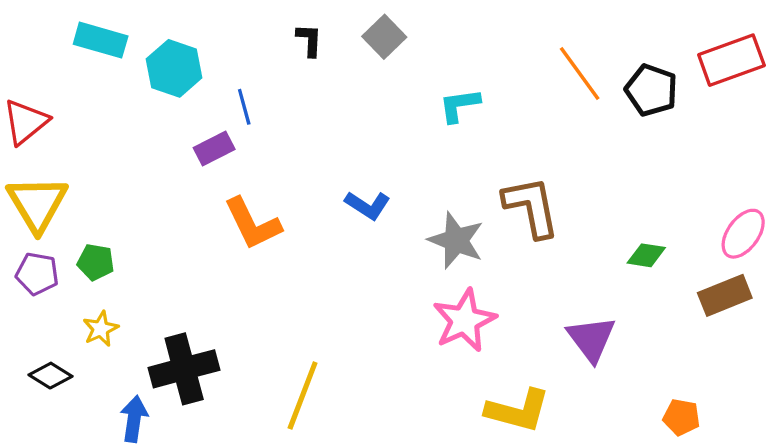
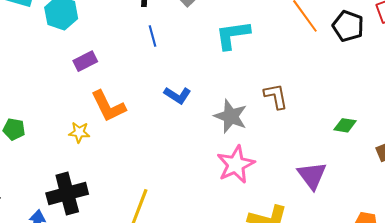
cyan L-shape: (459, 105) -> (233, 35), size x1.4
blue line: (244, 107) -> (152, 36), moved
brown L-shape: (531, 207) -> (276, 96), size x0.7
yellow star: (101, 329) -> (79, 132), moved, turned 30

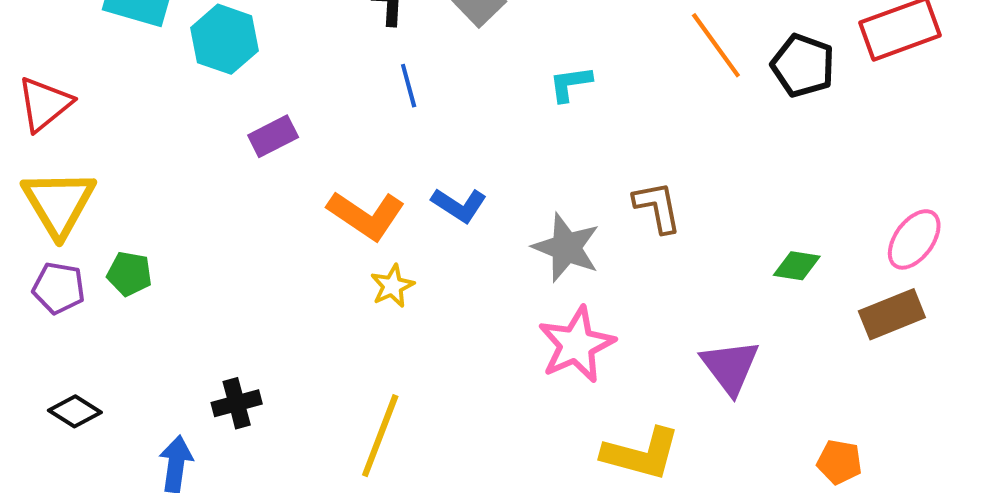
cyan L-shape: (233, 35) -> (570, 84), size x0.6
orange L-shape: (108, 106) -> (366, 215), moved, turned -30
yellow star: (79, 132) -> (392, 286), moved, turned -30
black cross: (67, 194) -> (237, 403), size x0.6

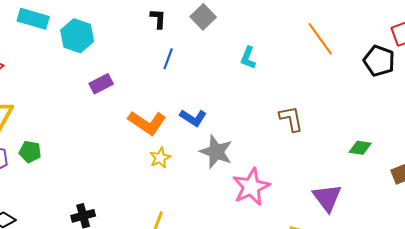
black pentagon: (803, 65) -> (379, 61), moved
cyan L-shape: (570, 84) -> (248, 58), turned -60
blue line: (409, 86) -> (168, 59), turned 35
gray star: (566, 248) -> (216, 152), moved

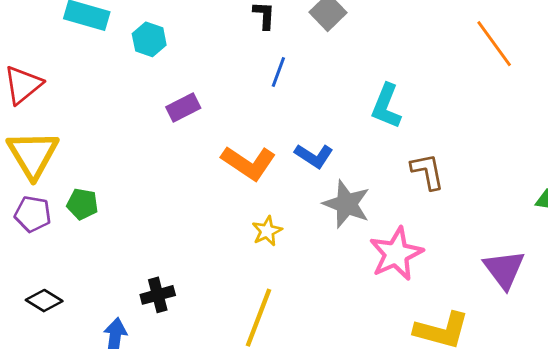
cyan hexagon: (77, 36) -> (149, 39), size x0.7
cyan L-shape: (248, 58) -> (386, 106), moved, size x1.4
brown L-shape: (291, 119) -> (427, 171), moved
yellow star: (160, 158) -> (267, 231), moved

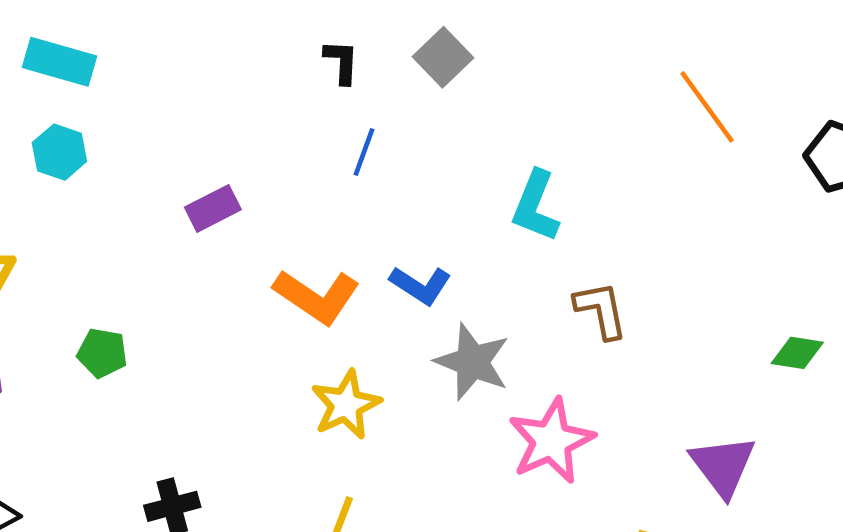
cyan hexagon: (149, 39) -> (59, 152), moved
green pentagon: (82, 204) -> (102, 353), moved
yellow star: (267, 231) -> (346, 405), size x1.4

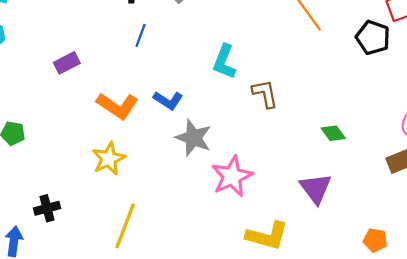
brown L-shape: (601, 310) -> (265, 94), moved
green diamond: (797, 353) -> (333, 133), moved, turned 45
yellow star: (346, 405) -> (109, 159), moved

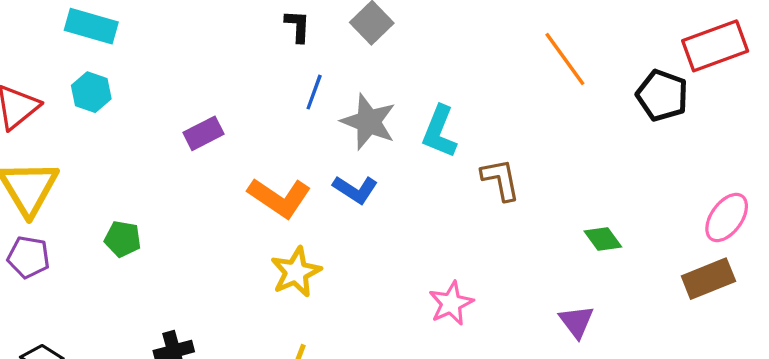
gray star: (193, 138) -> (369, 122), moved
yellow star: (109, 159) -> (296, 272), moved
pink star: (232, 176) -> (451, 303), size x0.7
purple triangle: (316, 188) -> (576, 321), size x0.7

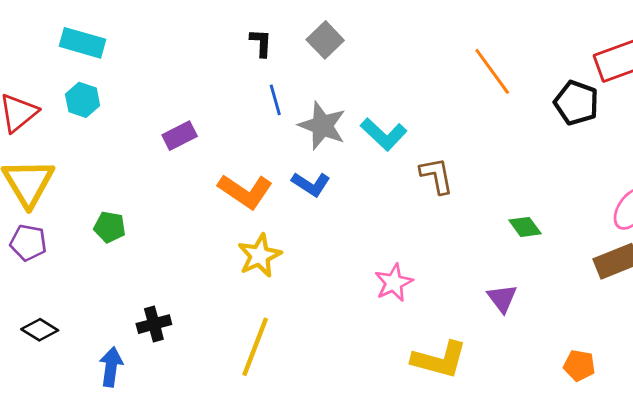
blue line: (314, 92) -> (275, 100), turned -36
cyan L-shape: (439, 132) -> (384, 134), turned -69

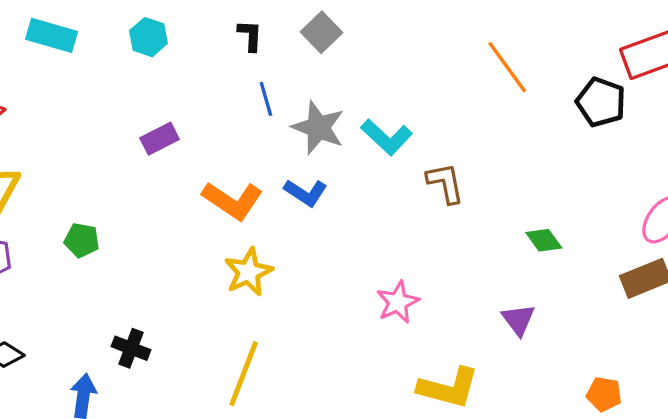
cyan hexagon: (83, 100) -> (148, 37), moved
black cross: (154, 324) -> (131, 348), turned 36

